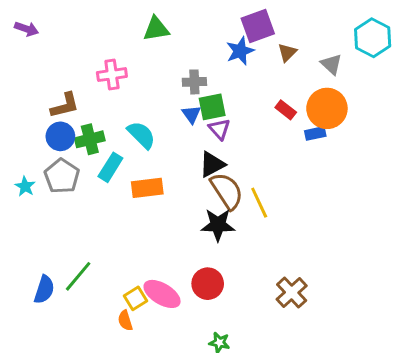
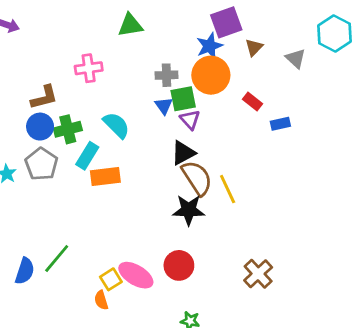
orange circle: (327, 108) -> (211, 75), moved
orange rectangle: (147, 188) -> (105, 177), moved

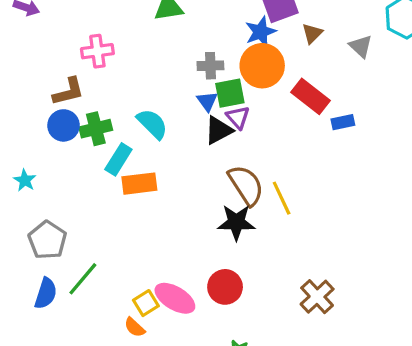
pink cross: (89, 68) -> (97, 51), moved
red rectangle: (253, 102) -> (311, 96), size x1.6
black triangle: (183, 153) -> (219, 130), moved
gray pentagon: (41, 164) -> (47, 240), moved
orange semicircle: (101, 300) -> (135, 327), turned -30

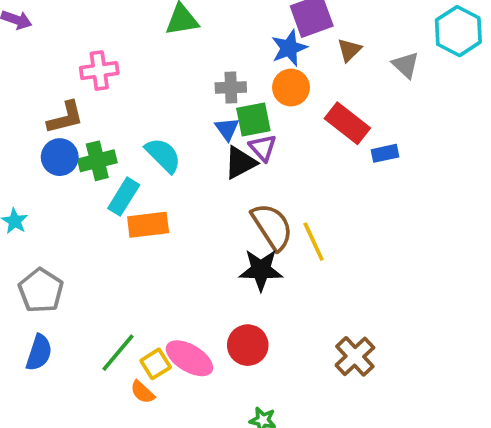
orange circle: (262, 66) -> (291, 88), size x0.7
green line: (83, 279) -> (118, 353), moved

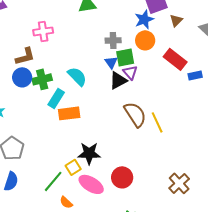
black star: (261, 270) -> (89, 153), moved
yellow square: (156, 364) -> (73, 167), moved

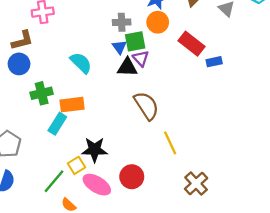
green cross: (42, 79) -> (42, 93), moved
black triangle: (118, 80) -> (127, 67), turned 30
cyan rectangle: (56, 98) -> (57, 124), moved
yellow line: (157, 122) -> (170, 143), moved

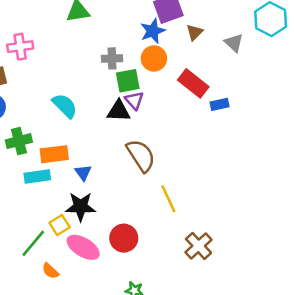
blue triangle: (119, 47) -> (83, 173), moved
cyan rectangle: (57, 124) -> (37, 176), turned 50

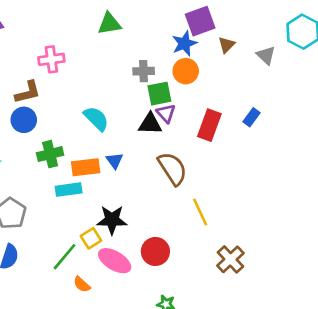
red rectangle: (193, 83) -> (209, 125), moved, turned 72
blue rectangle: (219, 104) -> (251, 117), turned -42
blue triangle: (83, 173) -> (115, 161), moved

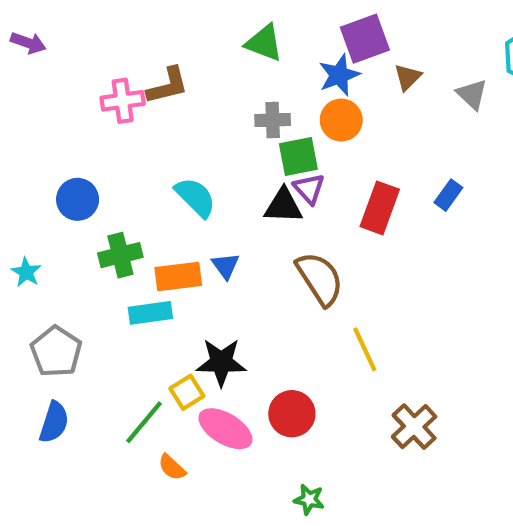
green triangle: (109, 24) -> (264, 43), moved, turned 30
brown L-shape: (28, 92) -> (168, 86), moved

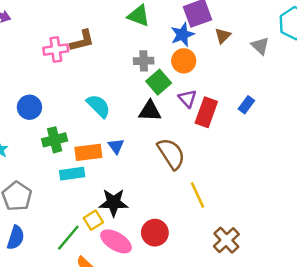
green square: (298, 156) -> (159, 82), turned -30
purple triangle: (309, 189) -> (187, 98), moved

